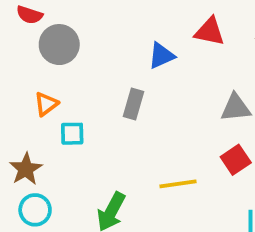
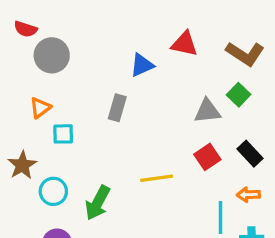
cyan circle: (35, 210) -> (53, 191), moved

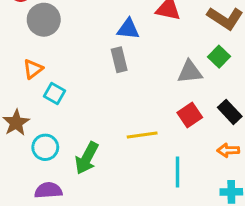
blue triangle: (142, 65) -> (128, 29), turned 30
gray rectangle: (117, 108) -> (119, 60), moved, turned -30
cyan square: (63, 134) -> (54, 93), turned 30
cyan line: (221, 218) -> (177, 172), moved

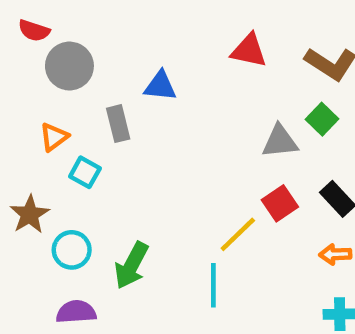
blue triangle: (128, 29) -> (160, 86), moved
gray rectangle: (119, 60) -> (118, 124), moved
yellow line: (142, 135) -> (238, 234), moved, turned -36
cyan line: (177, 172) -> (213, 285), moved

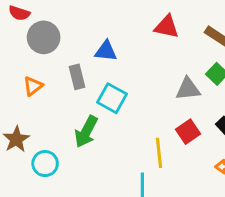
cyan square: (85, 172) -> (112, 98), moved, size x1.4
yellow line: (238, 234) -> (159, 153), turned -52
green arrow: (131, 265) -> (86, 132), moved

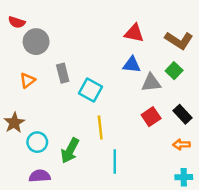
blue triangle: (106, 51) -> (132, 65), moved
green arrow: (86, 132) -> (70, 151), moved
yellow line: (159, 153) -> (100, 128), moved

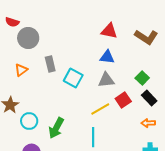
green square: (174, 71) -> (142, 78), moved
gray triangle: (151, 83) -> (106, 80), moved
yellow line: (100, 128) -> (100, 109), moved, turned 66

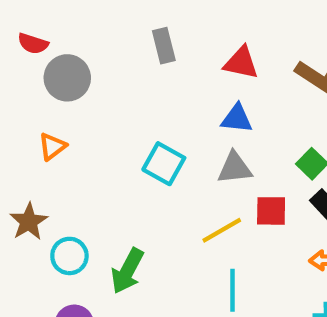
gray rectangle: (50, 64) -> (164, 46), moved
red square: (123, 100) -> (271, 211), turned 35
cyan line: (93, 137) -> (232, 290), moved

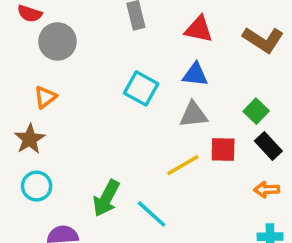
cyan square: (164, 164) -> (141, 88), moved
brown star: (29, 222) -> (30, 139), moved
cyan circle: (69, 256) -> (37, 186), moved
cyan line: (232, 290) -> (152, 214), moved, turned -48

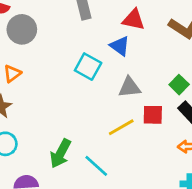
blue triangle: (195, 75) -> (120, 46), moved, turned 30

